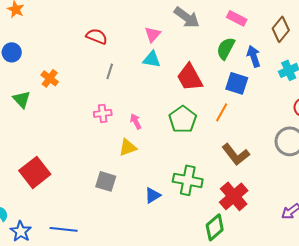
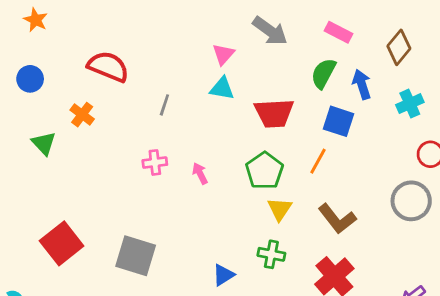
red semicircle: (97, 36) -> (108, 67), moved, size x1.4
red trapezoid: (190, 77) -> (274, 113), turned -64
yellow triangle: (128, 147) -> (280, 209), moved, turned -36
green cross: (188, 180) -> (271, 254), size x0.7
gray square: (106, 181) -> (136, 256), moved, size x1.4

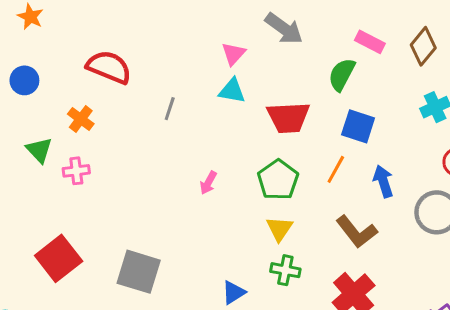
pink rectangle: (339, 32) -> (370, 42), moved
blue arrow: (362, 84) -> (383, 181), moved
pink cross: (155, 162) -> (76, 171), moved
pink arrow: (200, 173) -> (208, 183), turned -125
yellow triangle: (280, 209) -> (279, 229), moved

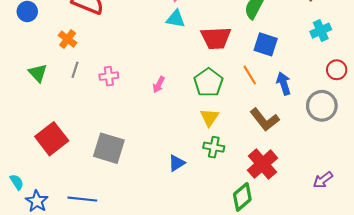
gray line: (170, 109) -> (75, 70), moved
green triangle: (39, 150) -> (38, 73), moved
orange line: (336, 169) -> (250, 75), turned -60
pink cross: (76, 171) -> (109, 76), moved

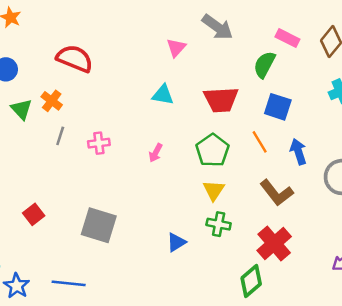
cyan triangle: (176, 19) -> (163, 95), moved
green triangle: (38, 73) -> (21, 109), moved
red square: (52, 139) -> (34, 214), size x0.6

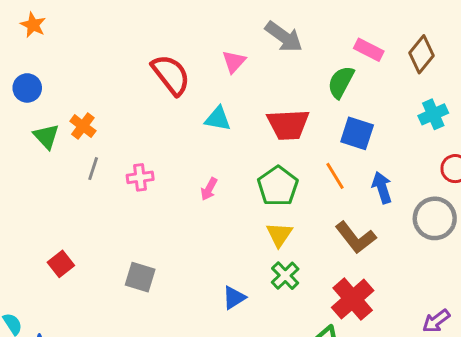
red semicircle: (75, 59) -> (171, 75), moved, turned 30
green cross: (219, 224) -> (285, 276), turned 35
gray square: (99, 225) -> (140, 277), size x0.7

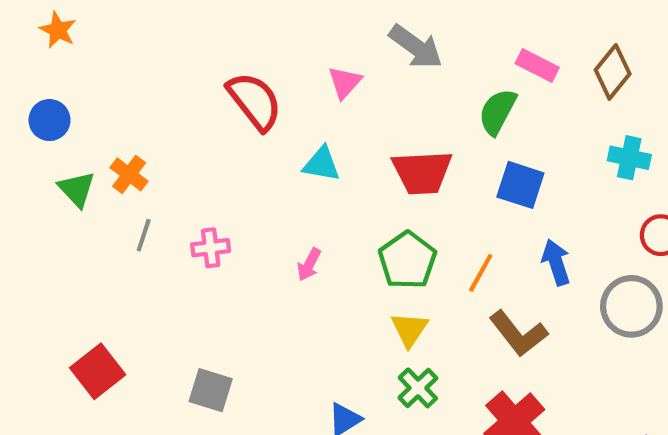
cyan cross: (433, 114) -> (629, 158), turned 36
orange line: (335, 176) -> (481, 273), moved, turned 60
red square: (61, 264) -> (98, 371), size x1.4

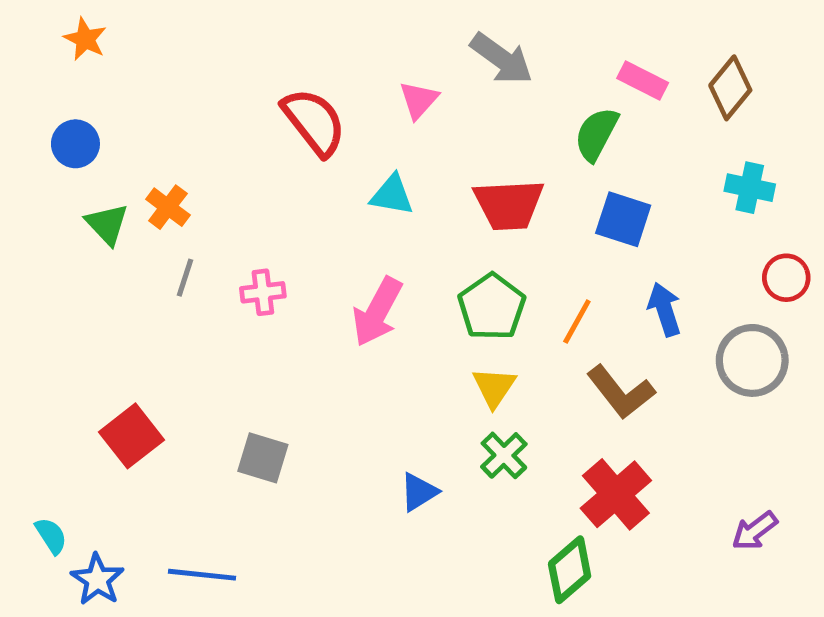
pink arrow: (309, 264) -> (377, 312), size x1.8

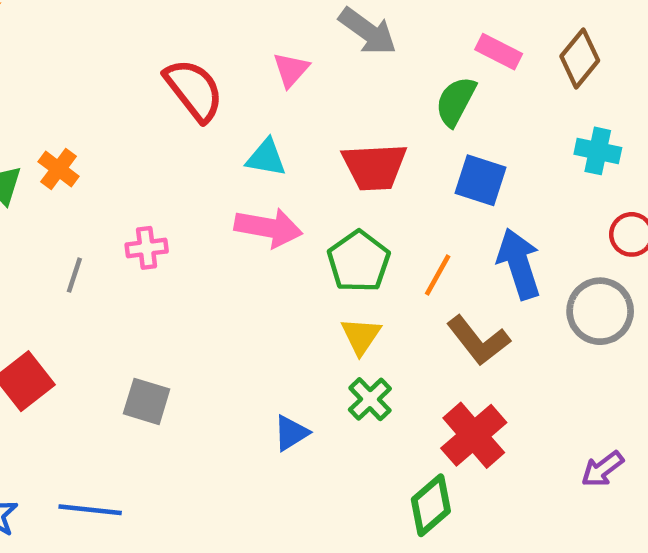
gray line: (185, 278) -> (74, 275), moved
blue arrow: (665, 309) -> (519, 264), size x1.4
pink arrow: (377, 312) -> (268, 228), moved, turned -108

